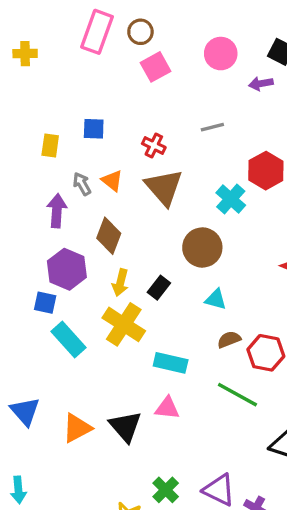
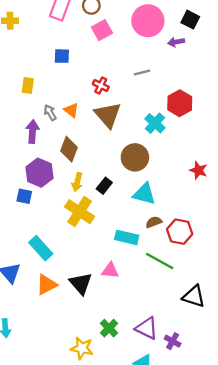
pink circle: (221, 54) -> (148, 21), size x1.4
blue square: (94, 129) -> (62, 56), moved
cyan triangle: (216, 299) -> (144, 194), size x1.5
cyan rectangle: (69, 339) -> (41, 248), moved
cyan rectangle: (171, 363) -> (127, 237), moved

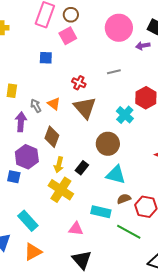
pink square: (102, 30) -> (68, 36), moved
yellow rectangle: (28, 86) -> (12, 91), moved
pink triangle: (110, 270) -> (76, 229), moved
black triangle: (81, 283) -> (82, 260), moved

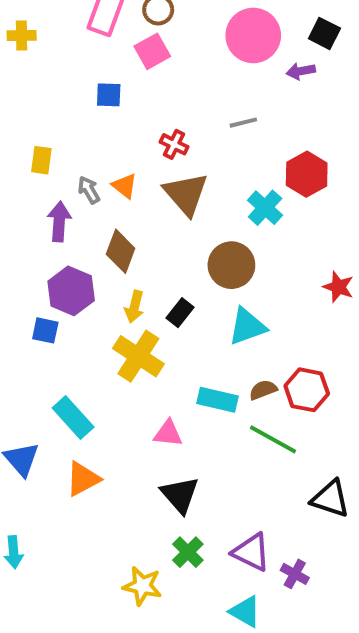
cyan triangle: (116, 175) -> (247, 326), turned -35
brown semicircle: (124, 199) -> (263, 390), moved

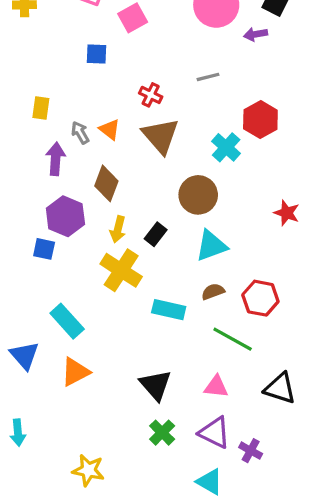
brown semicircle: (263, 390) -> (213, 292), moved
cyan rectangle: (218, 400) -> (169, 310), moved
pink triangle: (168, 433) -> (216, 387), moved
yellow star: (142, 586) -> (88, 470), moved

